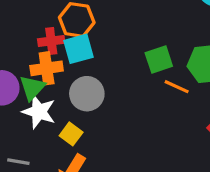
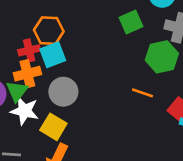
green square: (159, 59) -> (131, 22), moved
orange line: (177, 87) -> (143, 93), moved
yellow square: (71, 134) -> (53, 127), size x1.4

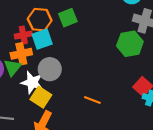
green square: (131, 22) -> (68, 18), moved
orange line: (143, 93) -> (92, 100), moved
white star: (25, 111) -> (32, 82), moved

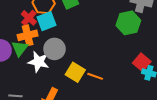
red cross: (23, 35) -> (29, 18), turned -35
yellow square: (41, 97) -> (75, 72), moved

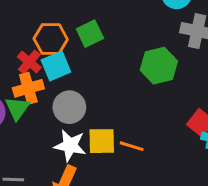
green hexagon: (128, 23) -> (159, 66), moved
white star: (38, 62) -> (70, 145), moved
yellow square: (75, 72) -> (102, 141), turned -30

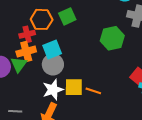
red cross: (29, 62) -> (27, 34), turned 35
cyan square: (56, 66) -> (52, 49), moved
white star: (70, 145) -> (53, 90), turned -30

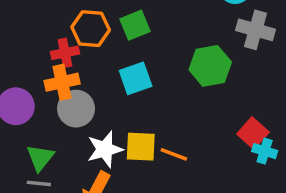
cyan square: (52, 49) -> (136, 78), moved
green triangle: (19, 64) -> (40, 158), moved
gray circle: (53, 64) -> (76, 109), moved

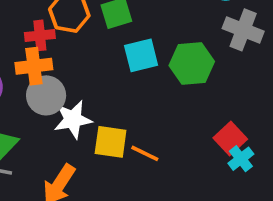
cyan square: (136, 78) -> (141, 55), moved
white star: (105, 149) -> (73, 119), moved
cyan cross: (265, 151) -> (241, 159), turned 30

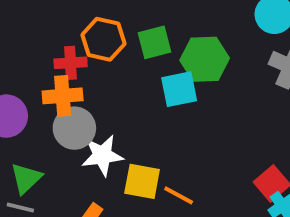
green hexagon: (192, 63) -> (205, 59), moved

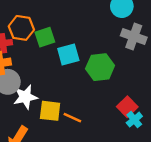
green square: (154, 42) -> (45, 37), moved
green hexagon: (205, 59) -> (100, 67), moved

